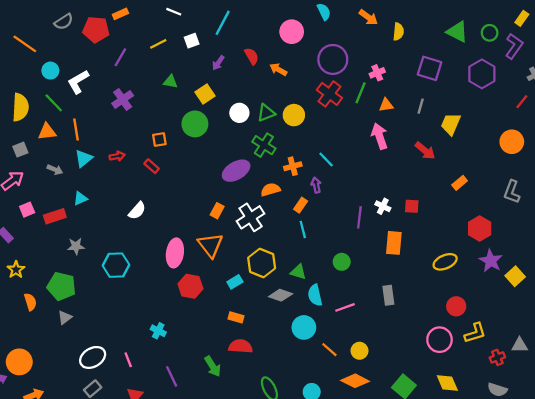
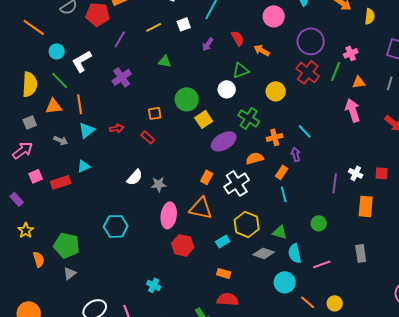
yellow square: (205, 94) -> (204, 119), moved
green triangle: (266, 113) -> (241, 70), moved
orange triangle: (210, 245) -> (201, 208), turned -40
gray star: (76, 246) -> (159, 184), moved

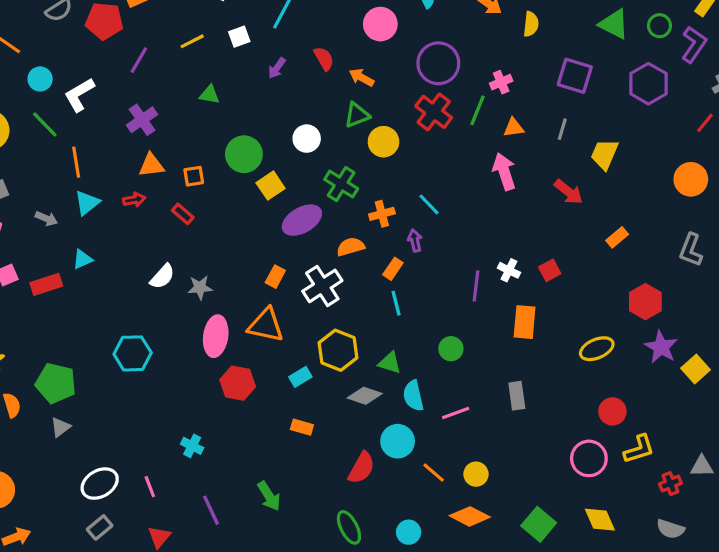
green triangle: (241, 70) -> (357, 115), moved
orange triangle: (54, 106) -> (151, 165), moved
red square: (382, 173) -> (550, 270), turned -32
red semicircle: (228, 299) -> (362, 468), moved, turned 115

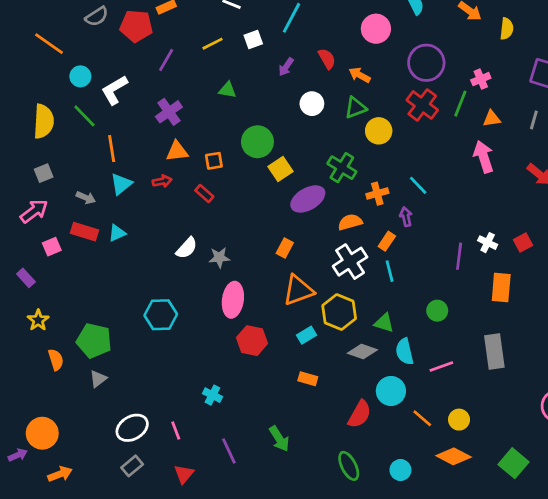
white circle: (307, 139) -> (312, 104), moved
red rectangle: (46, 284) -> (84, 232), moved, turned 35
white cross: (322, 286) -> (350, 262), moved
orange triangle: (266, 325) -> (298, 290), moved, turned -32
gray rectangle: (517, 396) -> (494, 352), size x1.4

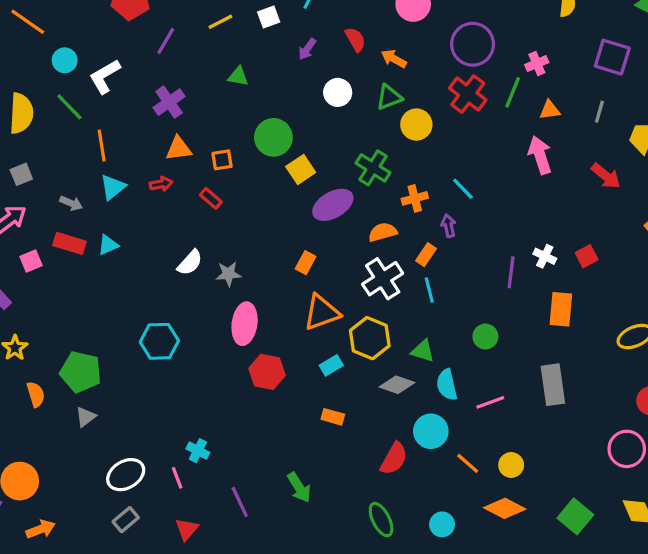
cyan cross: (212, 395) -> (198, 451), moved

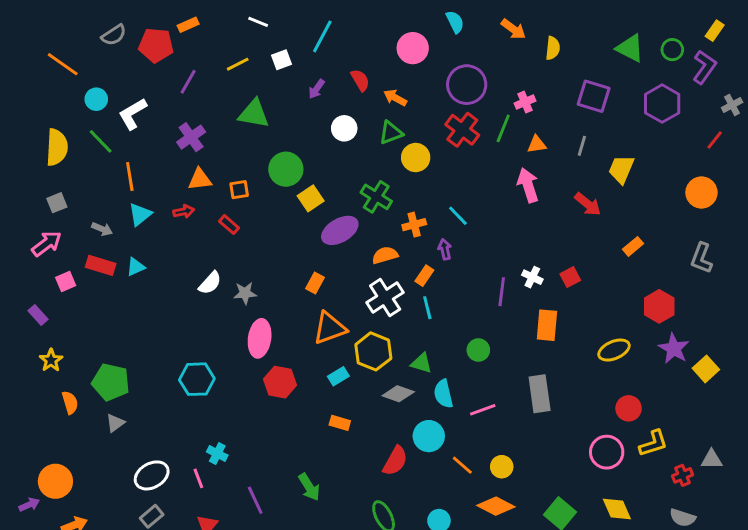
green triangle: (238, 76) -> (254, 114), size x1.6
cyan hexagon: (159, 341) -> (197, 379), moved

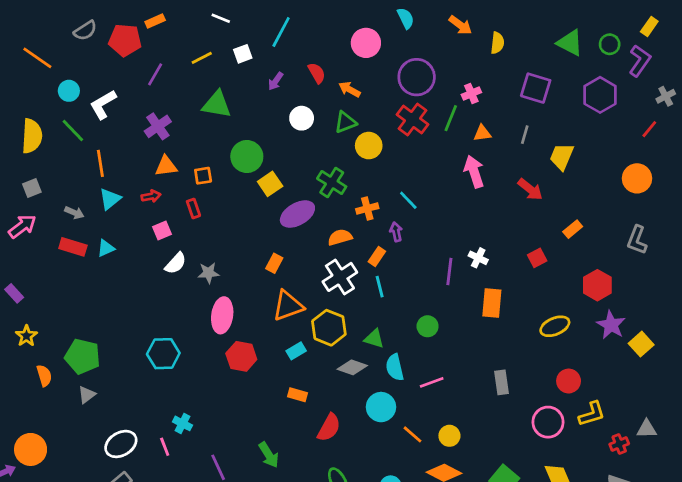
red rectangle: (229, 225) -> (193, 209), turned 30
red square: (570, 277) -> (537, 258), moved
pink square: (66, 281) -> (162, 230), moved
gray rectangle: (540, 394) -> (501, 382), moved, size x0.7
red semicircle: (395, 461) -> (329, 428), moved

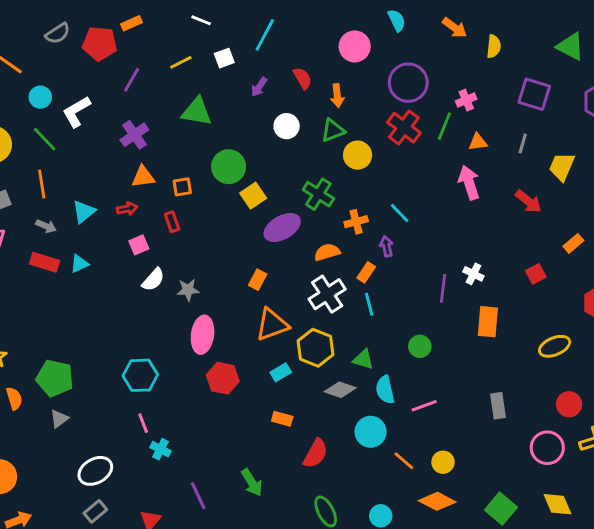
orange arrow: (350, 89) -> (337, 96), turned -125
orange line: (100, 163) -> (42, 184), moved
pink line: (165, 447) -> (143, 423), moved

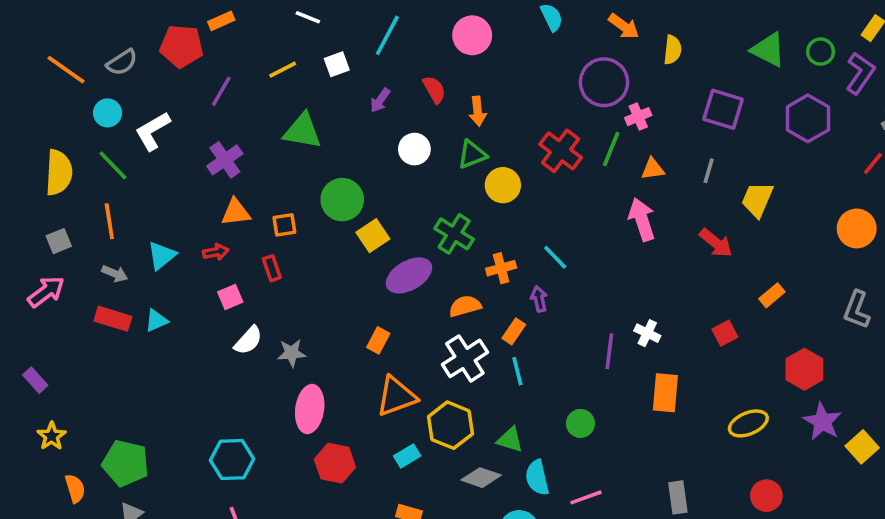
gray semicircle: (58, 33) -> (122, 62), moved
pink circle: (355, 46) -> (472, 35), moved
purple circle: (408, 83) -> (604, 82), moved

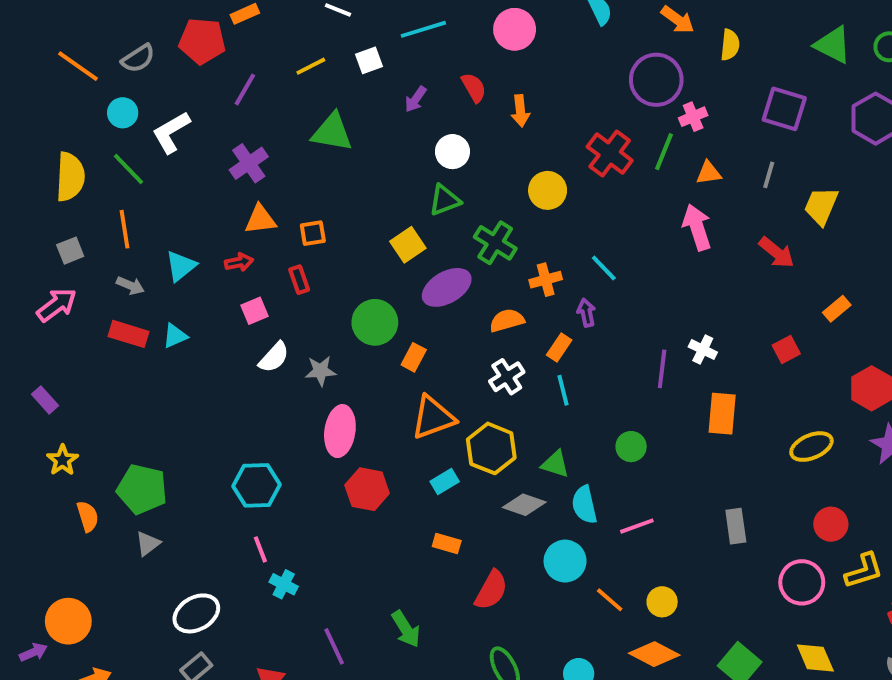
cyan line: (387, 35) -> (423, 29), turned 45
green triangle: (472, 154) -> (445, 200), moved
green circle: (342, 200) -> (375, 322), moved
white cross: (465, 358) -> (507, 377), size x0.7

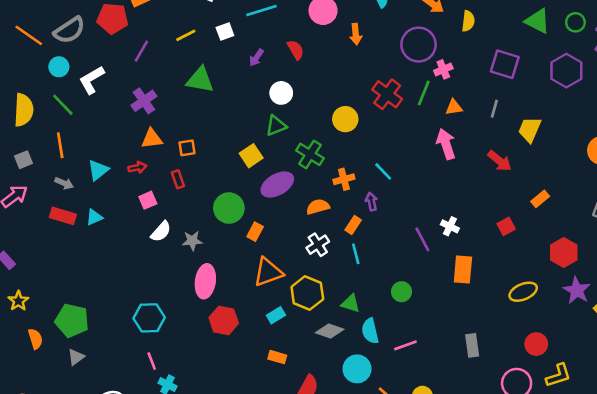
gray semicircle: (138, 58) -> (69, 30), size x1.4
orange arrow: (520, 111) -> (356, 34), moved
purple line: (662, 369) -> (422, 239), turned -35

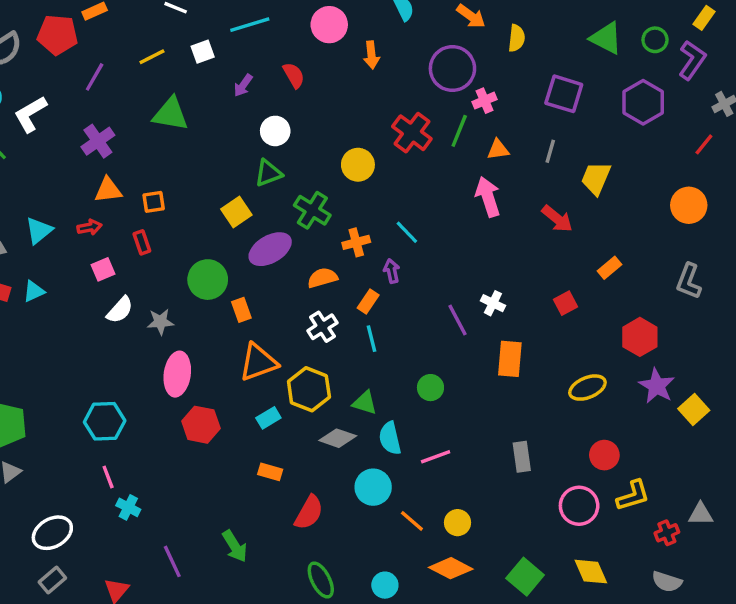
orange rectangle: (255, 232) -> (241, 310), turned -48

